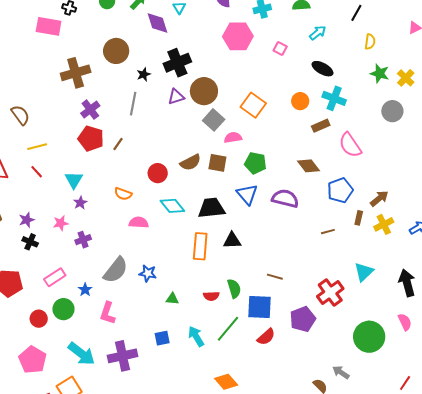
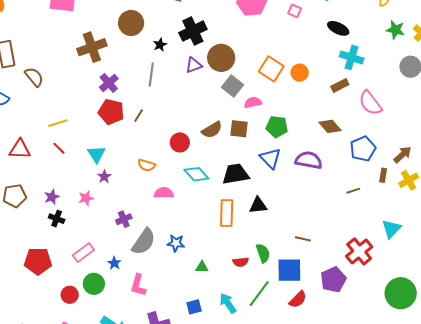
orange circle: (300, 101) -> (300, 73), moved
brown semicircle: (20, 115) -> (34, 77), moved
purple cross: (83, 240) -> (124, 219), moved

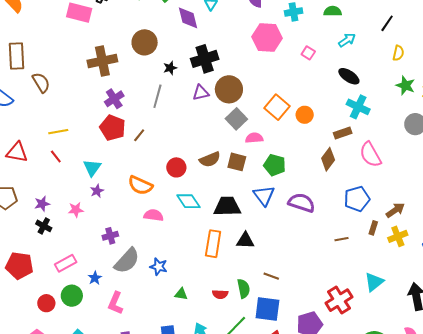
brown diamond: (330, 126) -> (328, 159), moved, turned 70
orange semicircle: (147, 165) -> (140, 185), size x1.4
brown line: (303, 239) -> (271, 276), moved

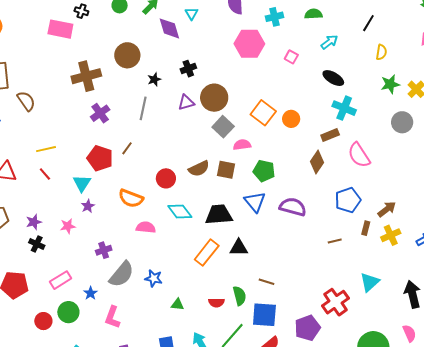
black cross: (205, 59) -> (188, 69), size x0.6
green star: (405, 86) -> (390, 84), turned -30
red pentagon: (113, 128) -> (100, 158), moved
orange rectangle: (213, 244) -> (207, 253), turned 32

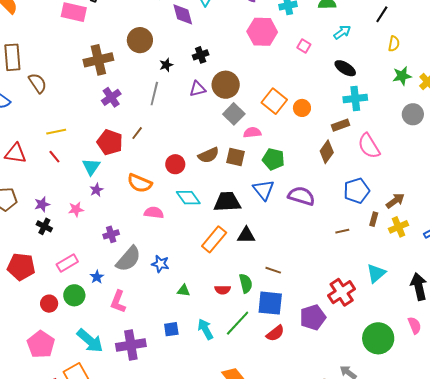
cyan cross: (344, 108) -> (355, 99), turned -30

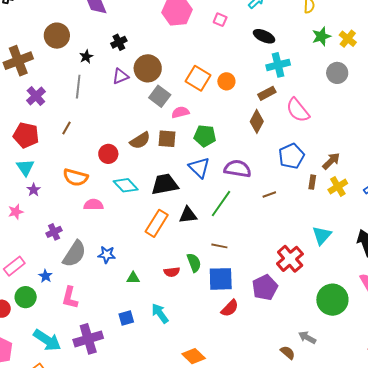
red pentagon: (110, 142) -> (26, 135), moved
brown line: (342, 231) -> (269, 195), moved
green line: (238, 323) -> (221, 204), moved

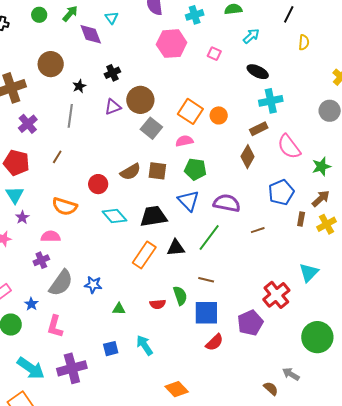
green star: (321, 36) -> (321, 166), moved
pink semicircle: (180, 112) -> (184, 141), moved
pink semicircle: (93, 205) -> (51, 237), moved

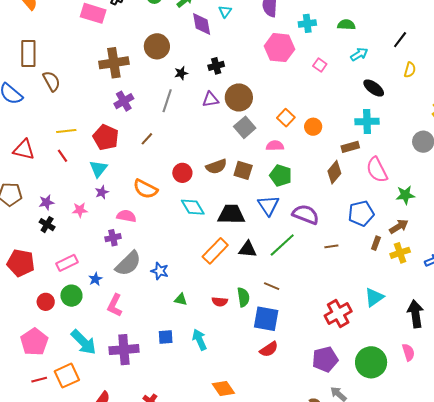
black ellipse: (258, 72) -> (374, 88), moved
orange square: (190, 111) -> (286, 118), size x0.7
purple pentagon: (250, 323) -> (325, 359), moved

